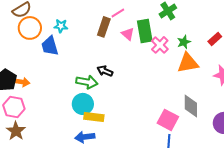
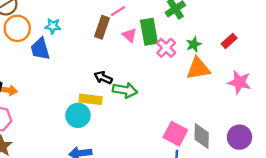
green arrow: (87, 82) -> (125, 90), moved
gray diamond: (191, 106) -> (202, 136), moved
yellow rectangle: (94, 117) -> (91, 99), moved

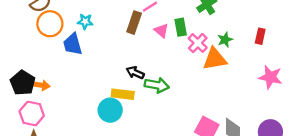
green rectangle: (149, 32) -> (181, 27), size x0.7
red rectangle: (229, 41) -> (260, 36), turned -35
orange triangle: (198, 68) -> (215, 59), moved

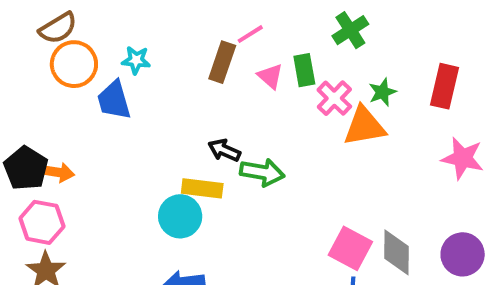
red rectangle: (260, 36) -> (445, 86), size x1.5

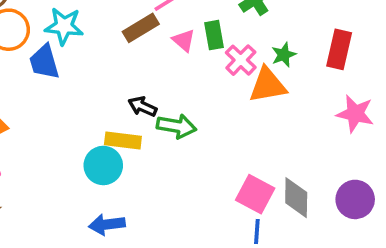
cyan star: (136, 60) -> (64, 26), size x1.5
brown rectangle: (222, 62) -> (141, 28), turned 40

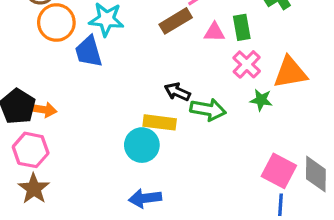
pink triangle: (184, 40) -> (214, 32), turned -40
green star: (284, 55) -> (261, 100), moved, turned 30
pink cross: (241, 60) -> (247, 64), moved

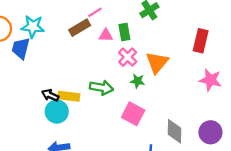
blue trapezoid: (89, 52) -> (21, 48), turned 30
orange triangle: (290, 72) -> (157, 63), turned -40
black arrow: (177, 92) -> (50, 95), moved
pink square: (279, 171) -> (133, 114), moved

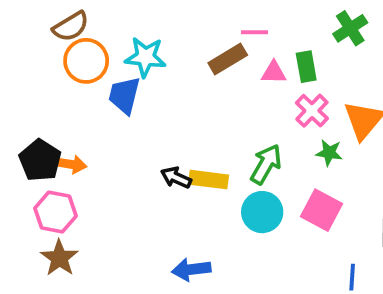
pink line: (95, 12) -> (255, 32), turned 32
green arrow: (101, 88) -> (266, 164), turned -70
cyan circle: (57, 112) -> (262, 212), moved

